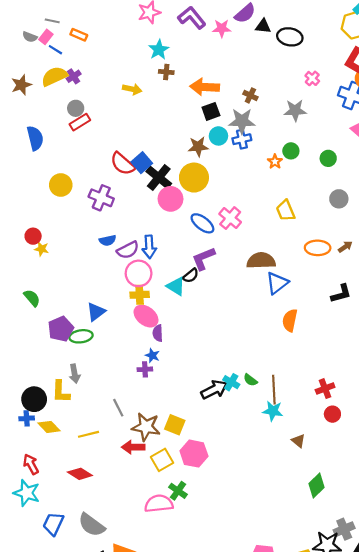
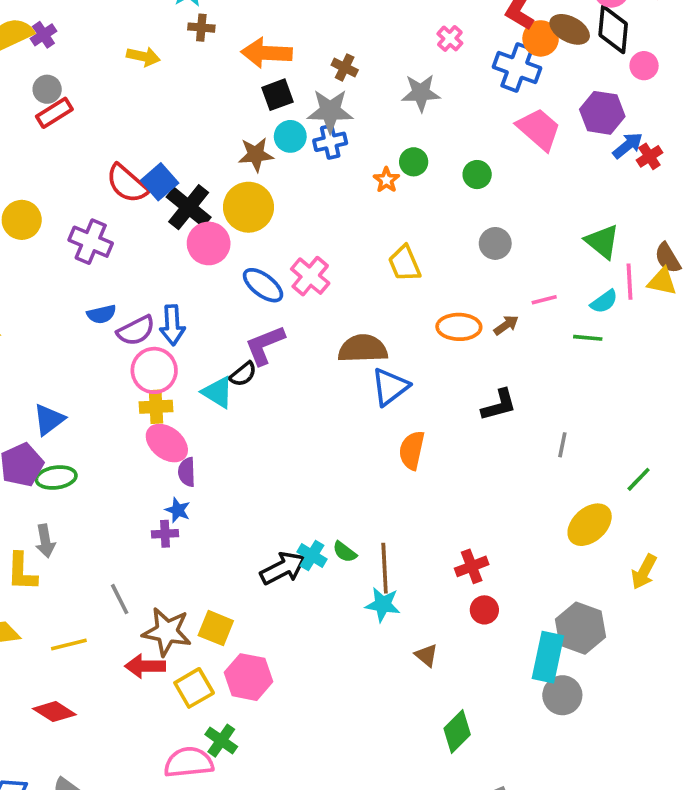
blue triangle: (96, 312) -> (49, 419), moved

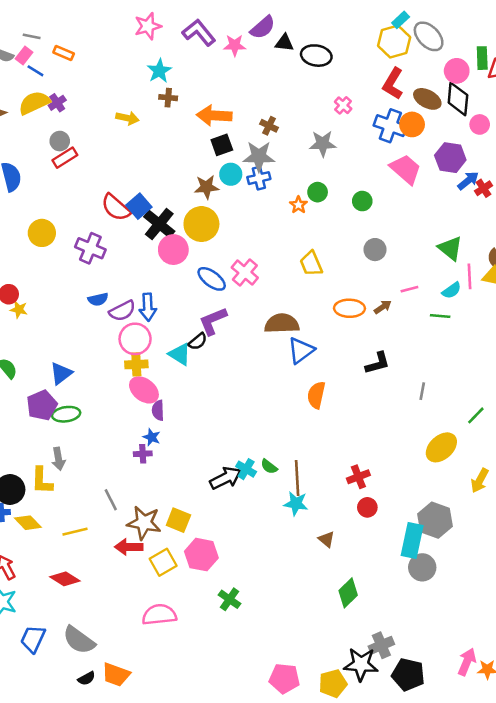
orange circle: (541, 38) -> (412, 124), moved
green cross: (221, 741) -> (229, 599), moved

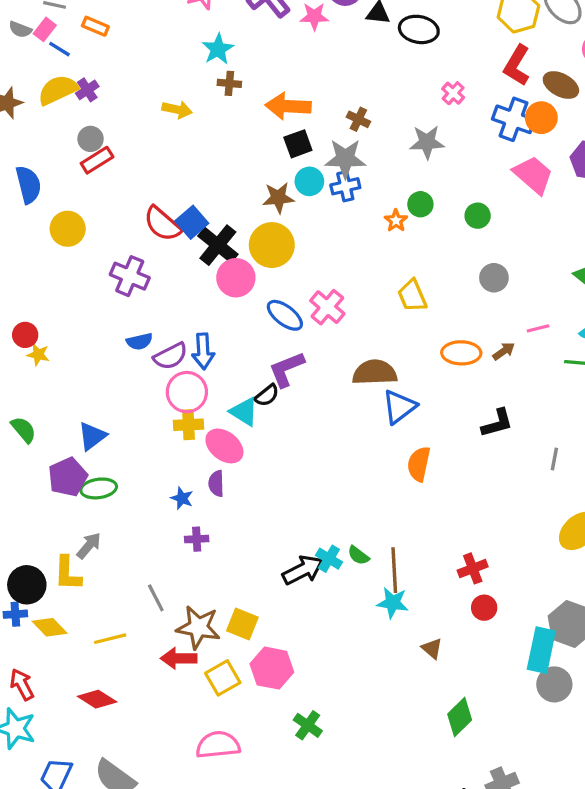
yellow circle: (42, 233) -> (68, 229), moved
pink ellipse: (144, 390) -> (224, 446), moved
blue star: (152, 437) -> (182, 498), moved
gray arrow: (58, 459) -> (89, 546), turned -130

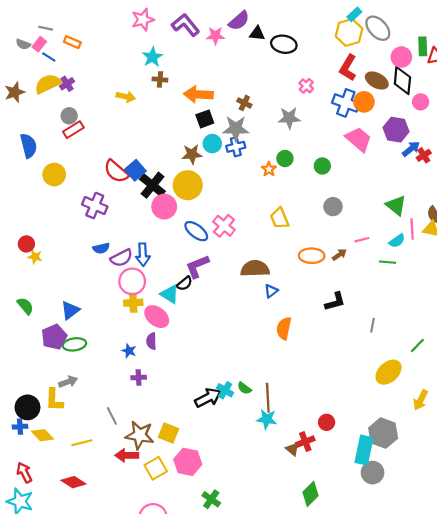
blue triangle: (399, 407) -> (271, 291), size x0.6
gray arrow: (89, 546) -> (68, 382), turned 30
red cross: (473, 568) -> (305, 442), moved

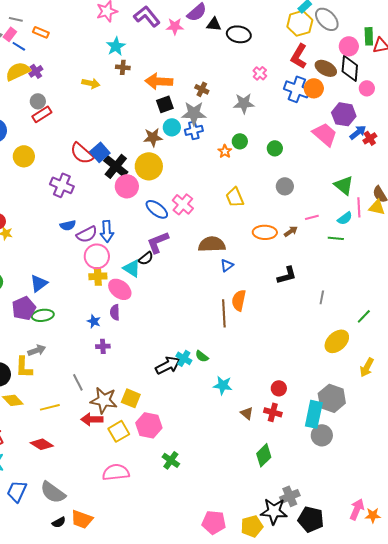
pink trapezoid: (359, 139) -> (325, 134), moved
brown line: (268, 398) -> (224, 313), moved
red cross: (305, 442) -> (273, 412), moved, turned 36

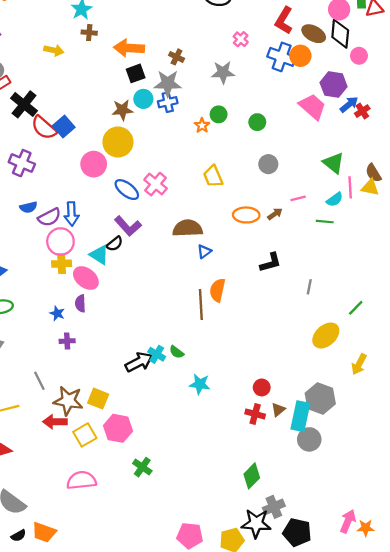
black cross: (116, 166) -> (24, 104), moved
purple L-shape: (158, 242) -> (128, 226), turned -110
brown triangle: (247, 413) -> (278, 410), moved, turned 40
green diamond: (264, 455) -> (252, 476), moved

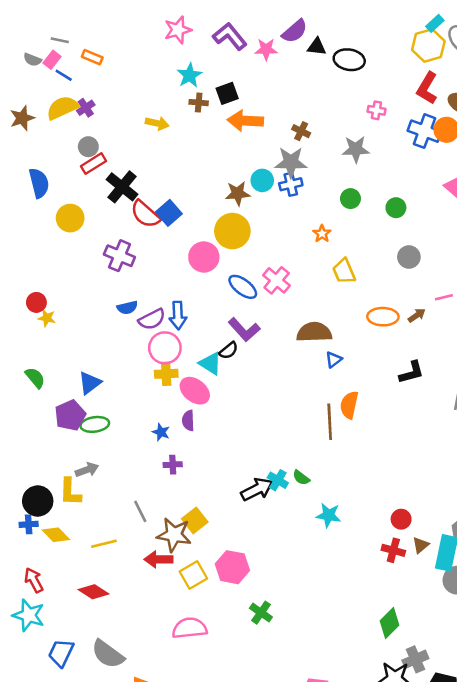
pink cross: (241, 39) -> (376, 110), turned -32
black square: (136, 73) -> (227, 93), moved
orange star: (202, 125) -> (322, 234), moved
yellow square: (98, 399) -> (195, 520), moved, turned 30

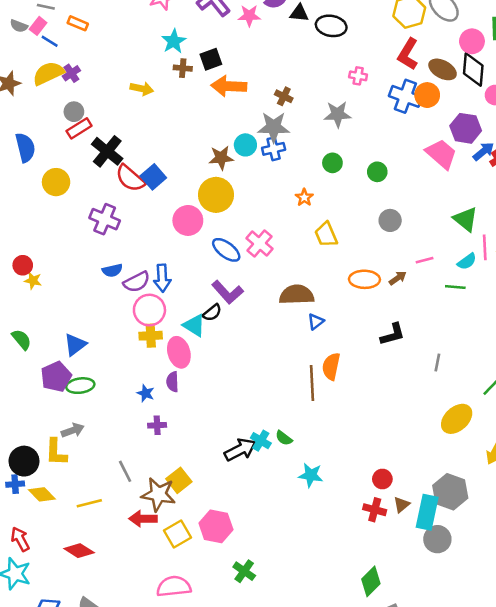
pink ellipse: (195, 391) -> (179, 352), turned 36

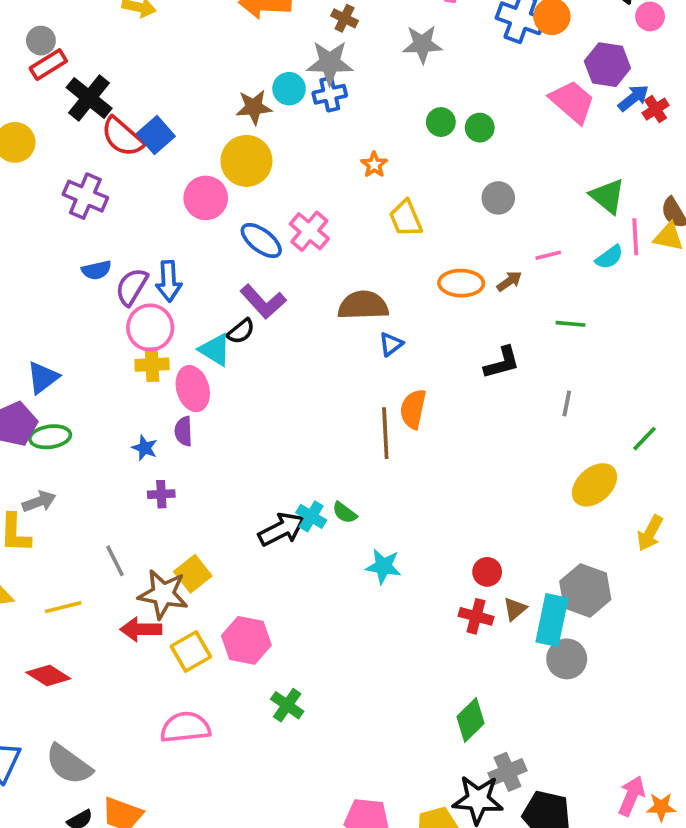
green circle: (332, 163) -> (441, 122), moved
purple semicircle: (137, 282) -> (132, 287), turned 148
green line: (455, 287) -> (570, 324), moved

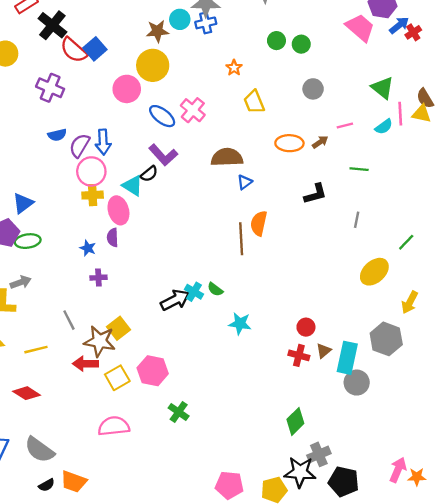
gray hexagon: (585, 590) -> (386, 339), moved

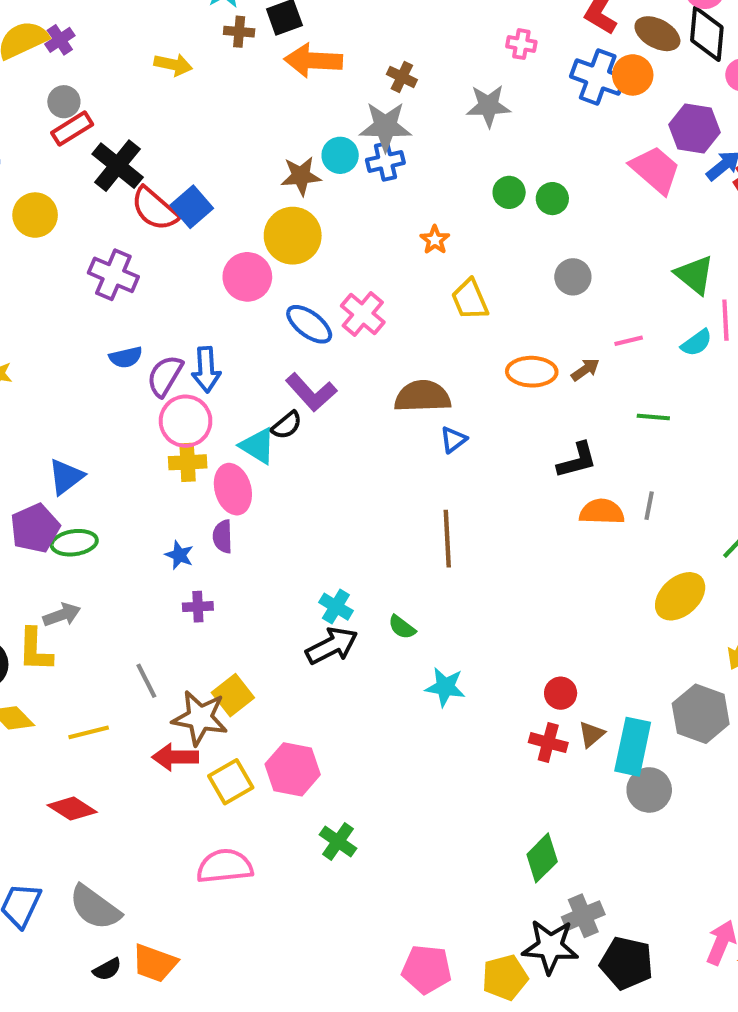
orange semicircle: (259, 223) -> (602, 512), moved, turned 80
cyan cross: (194, 292) -> (336, 607), moved

